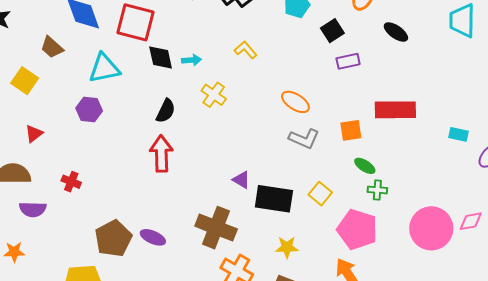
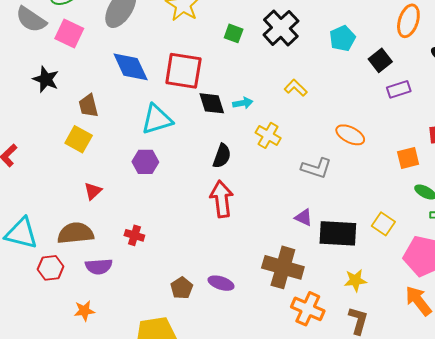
brown trapezoid: (52, 47) -> (88, 106), moved, turned 40
gray L-shape: (304, 139) -> (316, 168), moved
brown pentagon: (113, 238) -> (182, 288), size x0.6

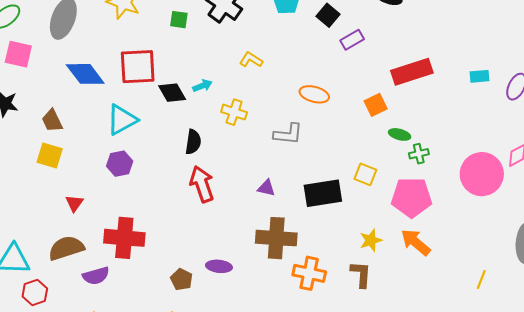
purple triangle: (304, 217) -> (266, 188), moved
red cross: (134, 235) -> (124, 238), size x2.0
red hexagon: (51, 268) -> (35, 292), moved
yellow star: (355, 280) -> (371, 240), moved

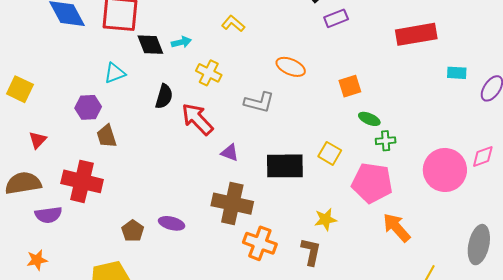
red rectangle: (412, 72) -> (416, 34), moved
cyan triangle: (122, 120) -> (115, 73), moved, size x0.7
brown trapezoid: (52, 121) -> (106, 136), moved
red arrow: (202, 184) -> (197, 119), moved, turned -33
orange arrow: (416, 242) -> (397, 228), moved

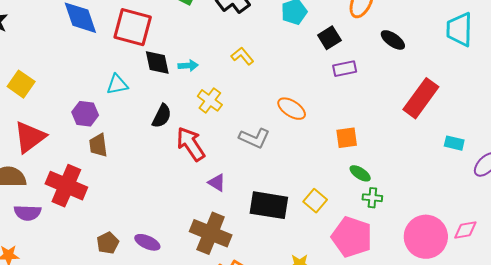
red rectangle: (416, 34) -> (421, 98), turned -54
red triangle: (38, 140) -> (30, 137), size x1.8

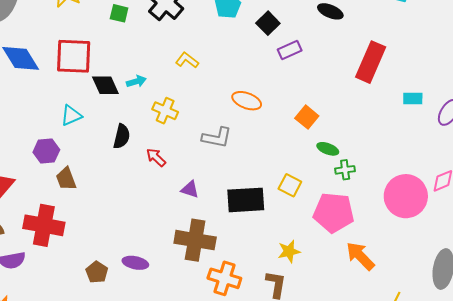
orange square: (347, 138) -> (307, 117), turned -30
red arrow: (191, 144) -> (156, 157), size x0.6

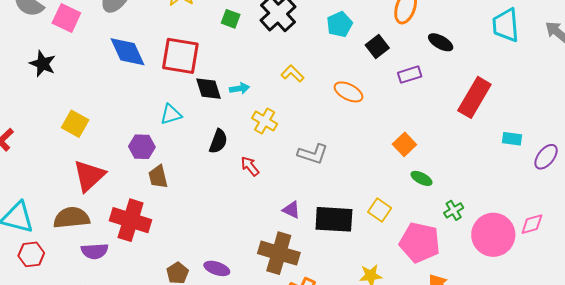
purple rectangle: (290, 50) -> (410, 75), moved
orange ellipse: (247, 101) -> (349, 92), moved
green cross: (345, 170) -> (454, 210), moved, turned -30
purple triangle: (190, 189) -> (291, 210), moved

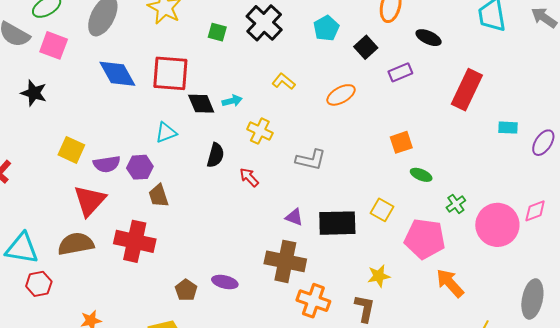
orange ellipse: (349, 92) -> (341, 95), turned -52
orange square: (404, 144) -> (401, 142), turned 30
purple semicircle: (95, 251) -> (107, 164), moved

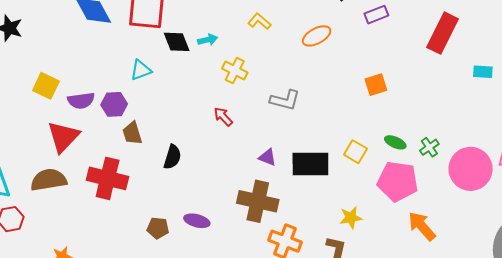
black semicircle: (216, 155) -> (172, 157), moved
green ellipse: (421, 175) -> (395, 142), moved
brown pentagon: (186, 290) -> (158, 228), turned -30

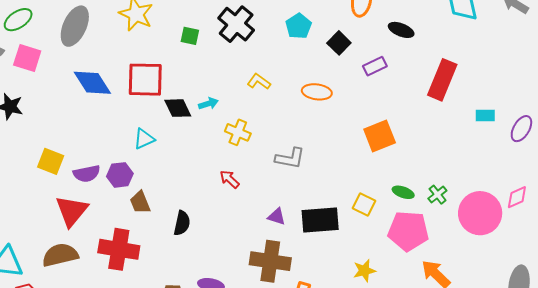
orange ellipse: (317, 36) -> (317, 92), turned 40
orange square: (376, 85) -> (380, 136), size x1.4

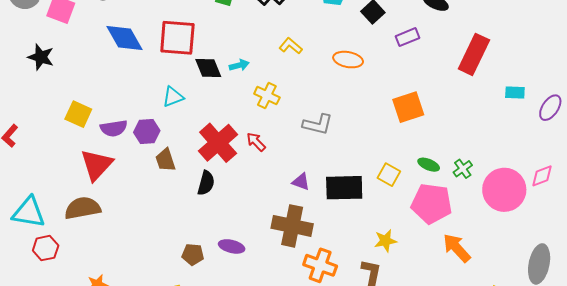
red cross: (119, 249) -> (218, 143), moved, turned 36

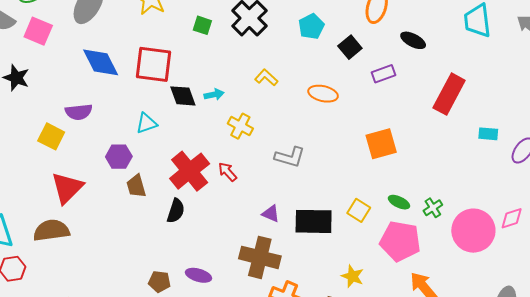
purple semicircle: (114, 128) -> (79, 112), moved
yellow star: (385, 241) -> (353, 276), turned 30

